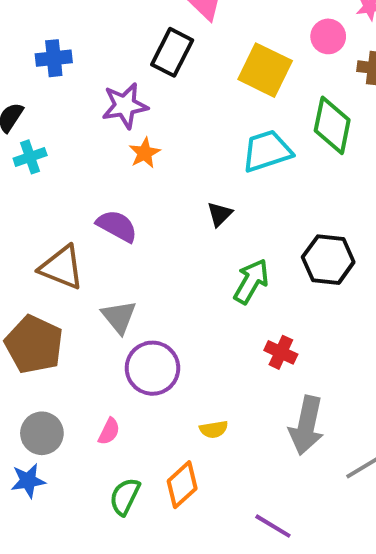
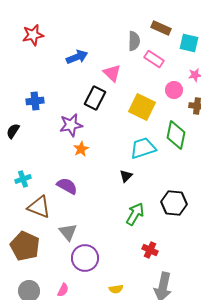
cyan cross: (30, 157) -> (23, 179), moved
black triangle: (220, 214) -> (126, 176), moved

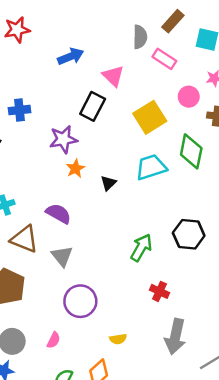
brown rectangle: (161, 28) -> (173, 21), turned -72
yellow square: (142, 107) -> (150, 117), turned 32
black triangle: (126, 176) -> (108, 183), moved
gray triangle: (68, 232) -> (62, 256), moved

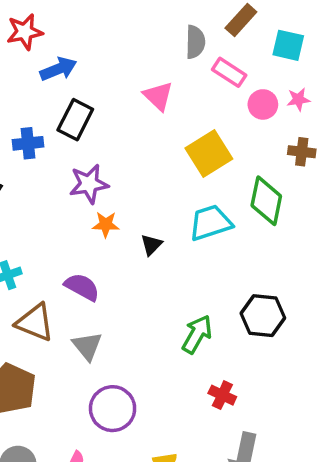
blue arrow: (71, 56) -> (58, 69), moved
pink circle: (189, 97) -> (263, 104), moved
black rectangle: (93, 106) -> (75, 120), moved
orange star: (75, 168) -> (106, 224), turned 30

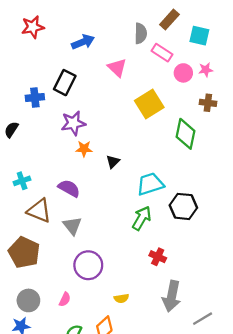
blue arrow: (58, 69) -> (83, 42), moved
cyan trapezoid: (211, 223) -> (150, 184), moved

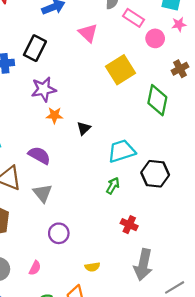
pink star: (206, 70) -> (179, 24), moved
brown cross: (208, 103) -> (180, 69), turned -35
green arrow: (142, 218) -> (113, 186), size x0.7
purple circle: (88, 265) -> (59, 233), size x0.7

